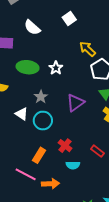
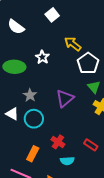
white star: (56, 68) -> (42, 57), moved

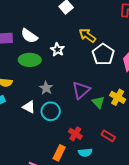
white semicircle: (16, 27) -> (29, 36), moved
green triangle: (94, 87) -> (98, 102), moved
orange rectangle: (33, 154) -> (59, 153), moved

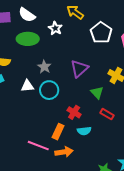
yellow arrow: (87, 35) -> (75, 12), moved
green triangle: (98, 102) -> (97, 92), moved
white triangle: (29, 107) -> (27, 86), turned -32

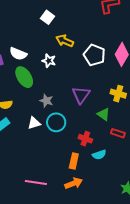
green ellipse: (28, 39) -> (24, 77), turned 70
pink line: (38, 146) -> (36, 183), moved
orange arrow: (64, 152) -> (74, 183), moved

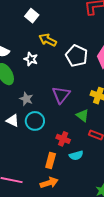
white triangle: (34, 123) -> (13, 121), turned 40

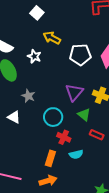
white pentagon: (77, 56) -> (80, 55), turned -30
purple triangle: (61, 95) -> (74, 92), moved
cyan circle: (35, 121) -> (53, 117), moved

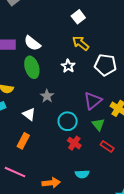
white square: (37, 13) -> (78, 17), moved
white star: (34, 56) -> (68, 66), moved
cyan semicircle: (76, 154) -> (82, 174), moved
orange rectangle: (50, 158) -> (23, 141), moved

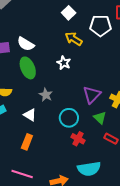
white pentagon: (106, 65) -> (101, 26), moved
cyan semicircle: (82, 174) -> (89, 169), size x1.6

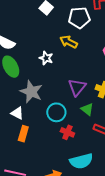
yellow arrow: (74, 39) -> (69, 42), moved
gray star: (46, 95) -> (31, 92), size x1.6
orange rectangle: (27, 142) -> (23, 134), moved

